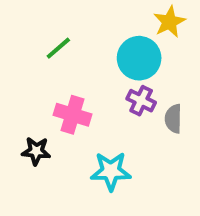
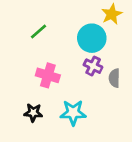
black star: (36, 151) -> (33, 113), moved

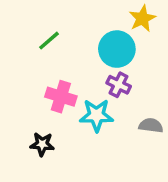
gray semicircle: (114, 78) -> (151, 125), moved, turned 96
cyan star: (73, 113) -> (97, 115), moved

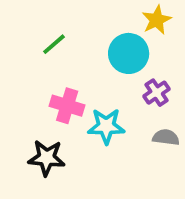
purple cross: (119, 85) -> (157, 93), moved, turned 30
black star: (42, 144) -> (47, 158), size x1.4

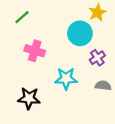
green line: (54, 44) -> (22, 17), moved
pink cross: (67, 106) -> (35, 51), moved

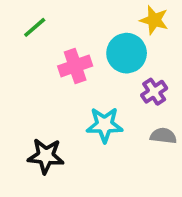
yellow star: (97, 12) -> (154, 20), turned -30
pink cross: (35, 51) -> (75, 66), moved, turned -36

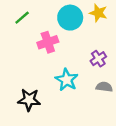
cyan circle: (127, 53) -> (70, 18), moved
cyan star: (105, 125) -> (67, 80), turned 30

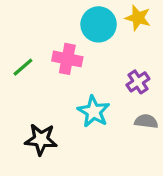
green line: (22, 18) -> (23, 67), moved
pink cross: (48, 42) -> (67, 59), turned 30

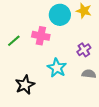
black star: (41, 139) -> (25, 85), turned -30

